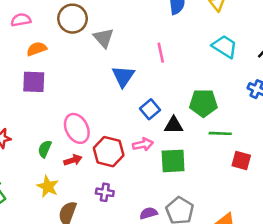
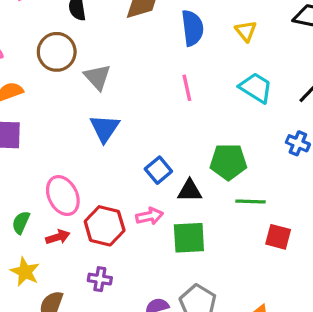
pink line: (161, 53) -> (187, 88), moved
blue triangle: (123, 76) -> (105, 128), moved

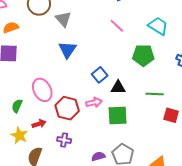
pink line: (187, 88) -> (117, 26), turned -35
green pentagon: (228, 162) -> (143, 55), moved
red arrow: (58, 237) -> (39, 124), moved

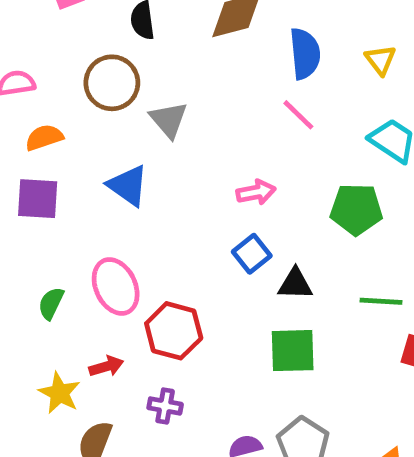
pink line: (117, 26) -> (298, 115), moved
blue triangle: (67, 50) -> (128, 186), moved, turned -30
pink arrow: (94, 102) -> (256, 192), moved
green semicircle: (17, 106) -> (51, 303), moved

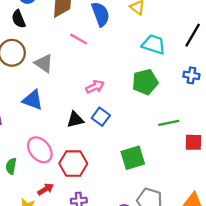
pink line: (298, 115) -> (79, 39), moved
black triangle: (295, 284) -> (75, 120), moved

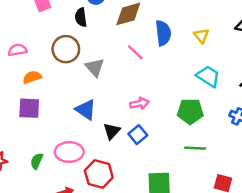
blue triangle: (33, 100) -> (86, 110), moved
black triangle: (75, 120) -> (112, 131), turned -48
green line: (169, 123) -> (195, 148), moved
pink ellipse: (40, 150) -> (69, 152), turned -64

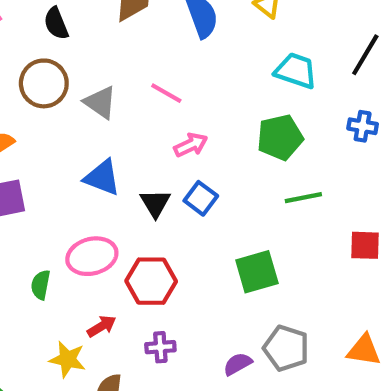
pink line: (135, 52) -> (166, 93), moved

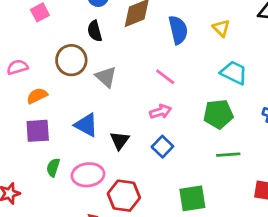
black semicircle: (56, 23) -> (95, 31), moved
pink line: (166, 93) -> (165, 77), moved
blue triangle: (102, 178) -> (86, 125), moved
black triangle: (155, 203) -> (120, 140), moved
green semicircle: (41, 285) -> (53, 167), moved

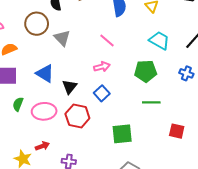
red hexagon: (124, 196) -> (77, 116), moved

